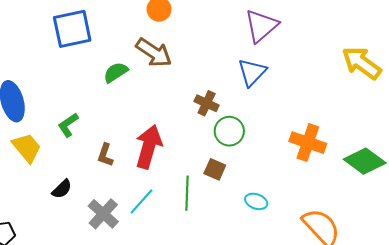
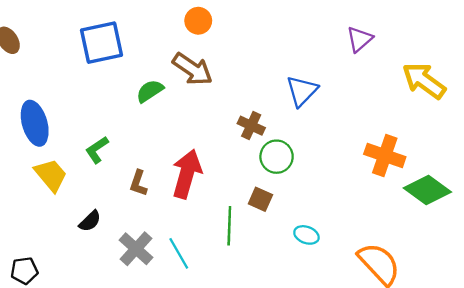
purple triangle: (261, 26) -> (359, 39), moved, size x0.7
orange cross: (308, 143) -> (385, 155), moved
cyan line: (141, 201) -> (179, 253), moved, turned -72

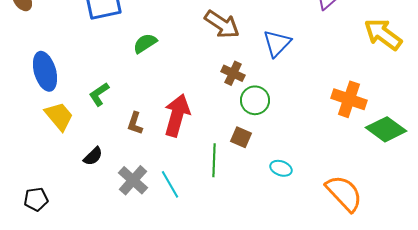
brown arrow: (192, 69) -> (222, 24), moved

